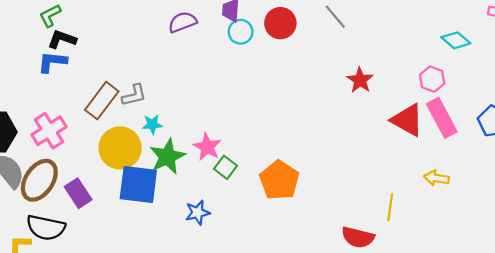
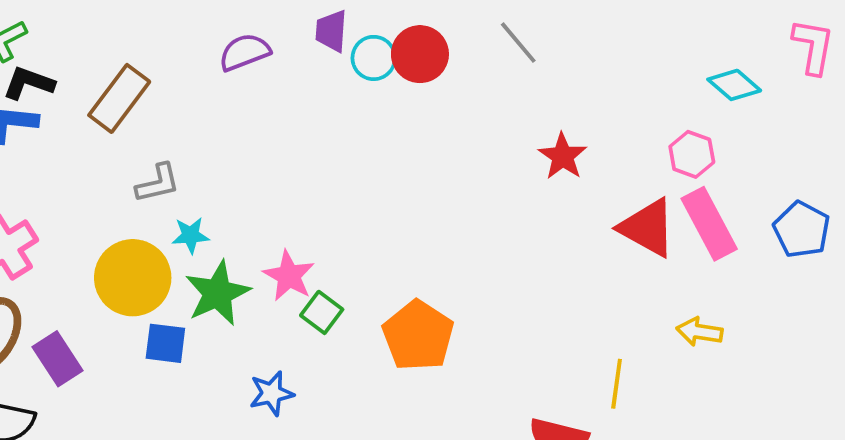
cyan circle: (241, 32) -> (374, 58), moved
brown rectangle: (102, 101) -> (119, 98), moved
blue square: (138, 185) -> (165, 343), size x0.6

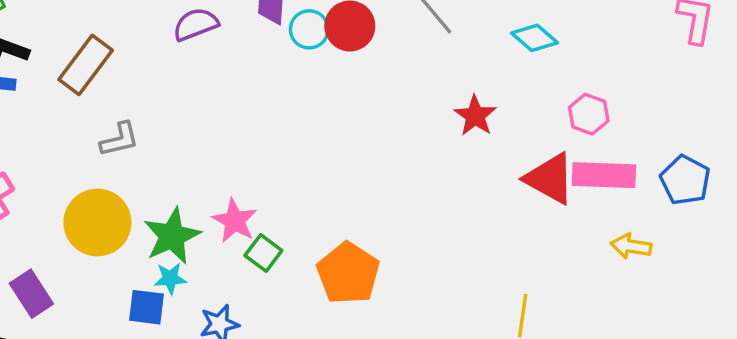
cyan diamond: (734, 85) -> (534, 38), moved
pink rectangle: (709, 224) -> (604, 175), turned -60
cyan star: (191, 235) -> (170, 278), moved
yellow arrow: (699, 332) -> (631, 246), moved
blue square: (165, 343) -> (147, 307), moved

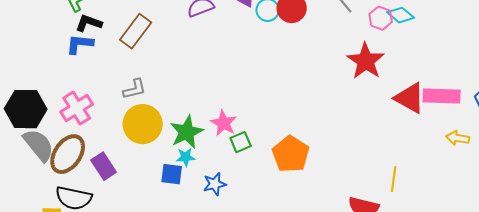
pink hexagon: (589, 114) -> (381, 18), moved
red star: (475, 116) -> (366, 61), size x1.5
gray L-shape: (119, 139) -> (135, 89), moved
green square: (263, 253) -> (241, 142), turned 30

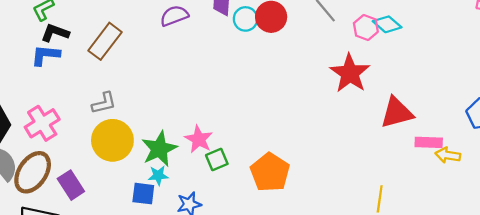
pink rectangle: (442, 96) -> (429, 142), moved, size x0.7
red triangle: (410, 98) -> (397, 113), turned -44

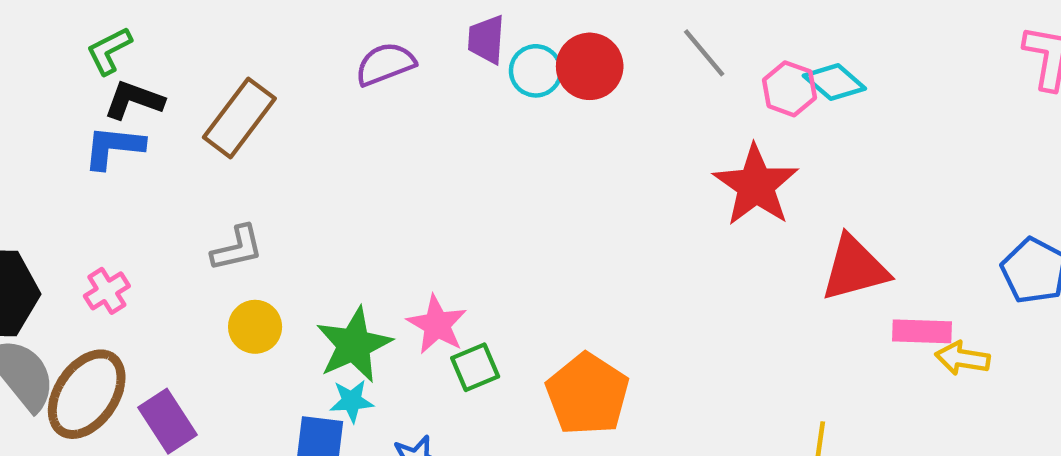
pink cross: (42, 123) -> (107, 291), size x0.6
yellow circle: (112, 140) -> (255, 327), size x0.6

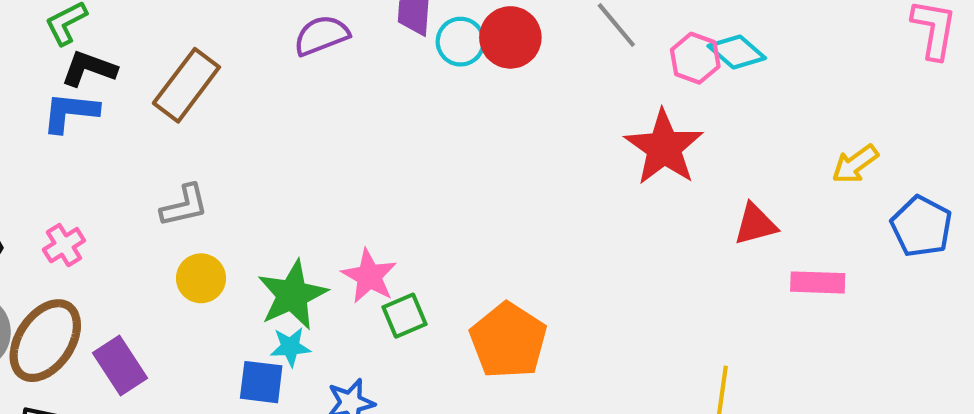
red triangle: (855, 268) -> (755, 224), size x0.7
yellow arrow: (962, 358) -> (855, 164), moved, turned -45

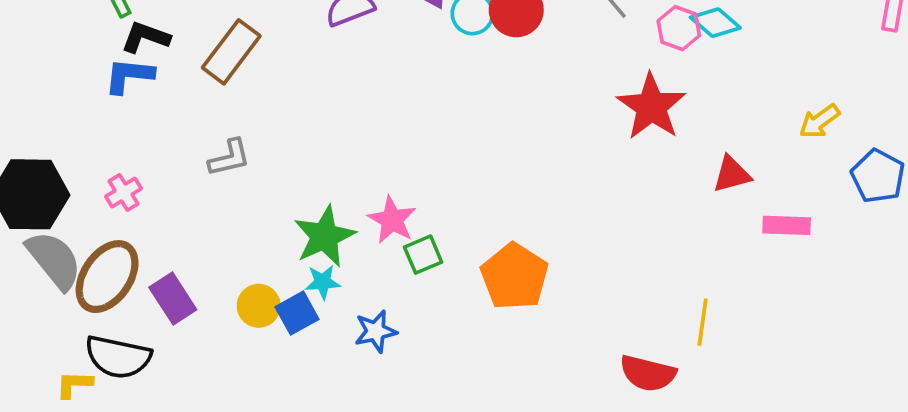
yellow circle: (201, 278) -> (259, 306), moved
blue square: (261, 382) -> (297, 313), turned -36

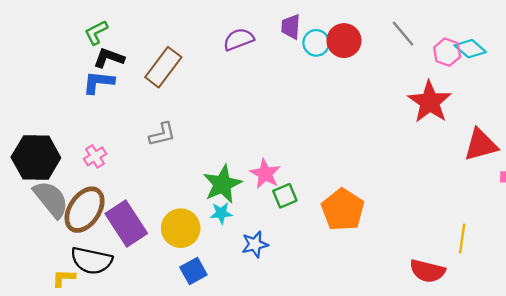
red triangle: (732, 174) -> (481, 145), size x1.4
purple rectangle: (173, 298) -> (126, 224), size x1.4
yellow circle: (259, 306) -> (181, 228), size x1.4
blue square: (297, 313) -> (193, 271), moved

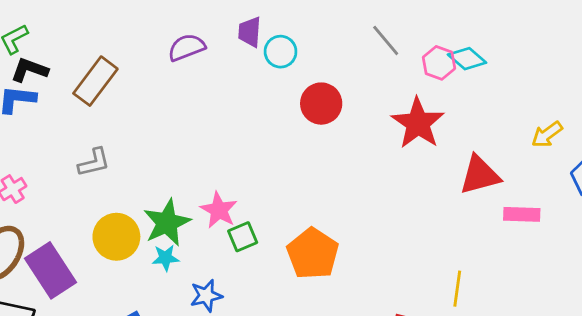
red circle: (344, 41) -> (321, 104), moved
yellow circle: (181, 228) -> (116, 237), moved

